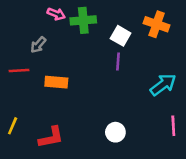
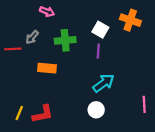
green cross: (83, 20) -> (65, 40), moved
red line: (19, 71) -> (13, 49), moved
cyan arrow: (163, 85) -> (104, 83), moved
yellow line: (13, 126) -> (19, 113), moved

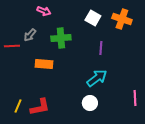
white square: (100, 30) -> (93, 18), moved
purple line: (98, 51) -> (101, 48), moved

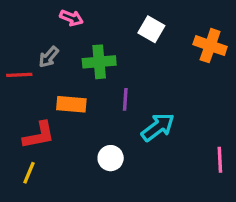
orange cross: (122, 19) -> (210, 46), moved
purple line: (101, 48) -> (125, 99), moved
white circle: (90, 103) -> (111, 158), moved
red L-shape: (40, 107) -> (39, 135), moved

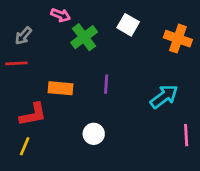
gray arrow: (49, 57) -> (23, 36), moved
green cross: (99, 62) -> (84, 37), moved, turned -32
cyan arrow: (158, 127) -> (164, 97), moved

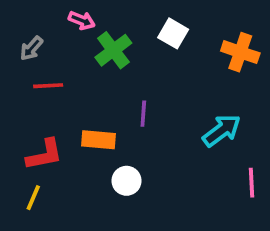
red line: (16, 63) -> (48, 86), moved
orange rectangle: (61, 88) -> (99, 140), moved

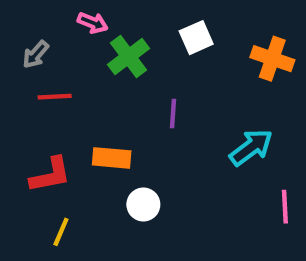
white square: (173, 33) -> (196, 38), turned 36
purple line: (143, 114) -> (173, 114), moved
yellow line: (33, 198) -> (61, 232), moved

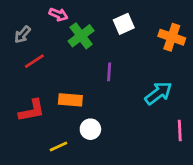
red line: (55, 97) -> (34, 61), turned -30
yellow line: (61, 232) -> (58, 147), moved, turned 42

